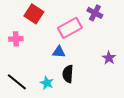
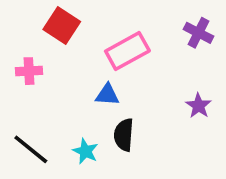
purple cross: (95, 13) -> (198, 33), moved

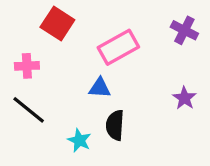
black line: (31, 149) -> (29, 110), moved

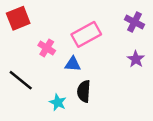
red square: (57, 24) -> (18, 18), moved, turned 35
pink cross: (27, 66) -> (47, 48), moved, turned 35
purple star: (184, 98) -> (136, 59), moved

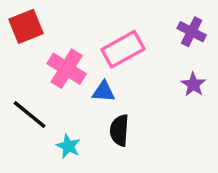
pink cross: (47, 48) -> (67, 69), size x1.5
cyan star: (58, 102) -> (68, 146), moved

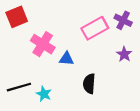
pink rectangle: (123, 49) -> (95, 28), moved
black line: (30, 114) -> (19, 87), moved, turned -55
black semicircle: (119, 130) -> (89, 84), moved

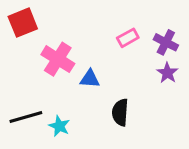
purple cross: (123, 20) -> (166, 42), moved
pink rectangle: (95, 28) -> (128, 38), size x0.6

